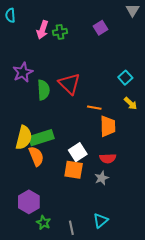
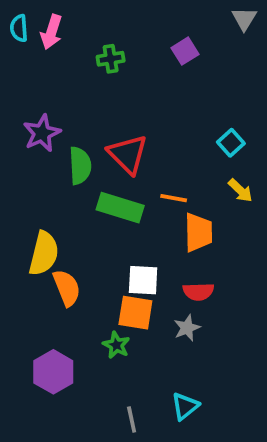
pink arrow: (42, 30) -> (51, 32), moved
green rectangle: (41, 138) -> (120, 208), moved, turned 35
white square: (78, 152) -> (143, 280), turned 36
green star: (43, 223) -> (116, 345), moved

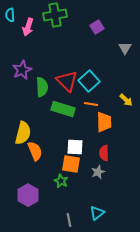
gray triangle: (244, 19) -> (125, 48), moved
pink arrow: (51, 32) -> (28, 27), moved
green cross: (111, 59) -> (55, 15), moved, size x1.6
cyan square: (231, 143) -> (89, 81), moved, size x1.5
red semicircle: (198, 292) -> (104, 153), turned 91

